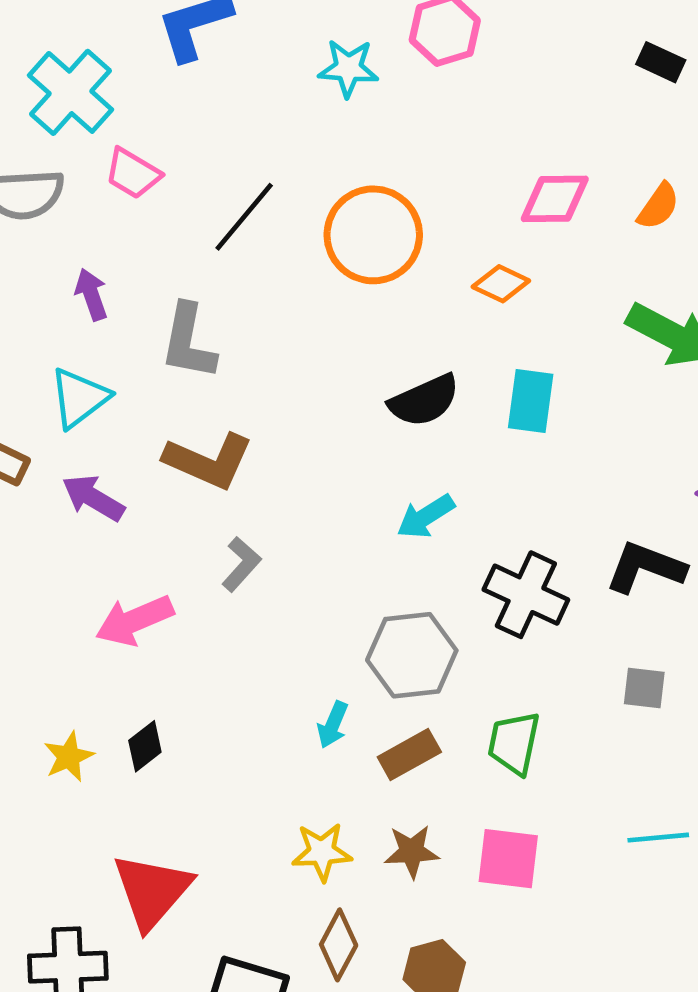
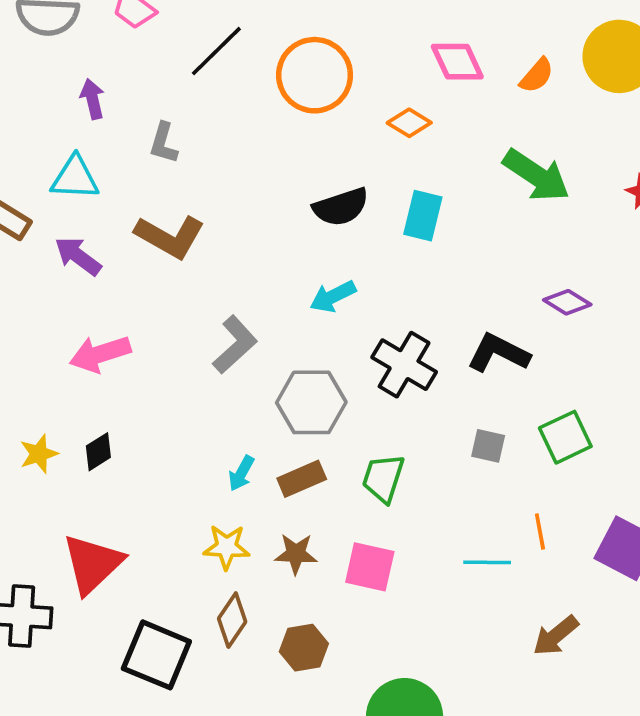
pink diamond: (555, 199) -> (457, 62), turned 60
gray L-shape: (188, 342) -> (164, 143), size x0.7
cyan triangle: (79, 398) -> (75, 178), turned 34
gray L-shape: (241, 564) -> (235, 345), moved, size x1.4
cyan arrow: (333, 725) -> (241, 473), moved

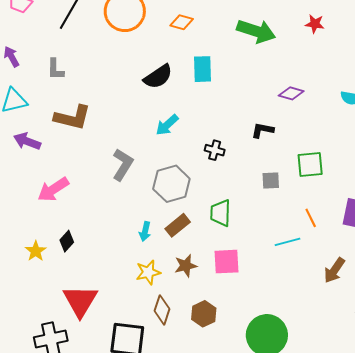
black L-shape: (498, 353) -> (263, 130), size x0.7
black cross: (404, 365) -> (215, 150), size x0.6
green square: (565, 437) -> (310, 164), turned 36

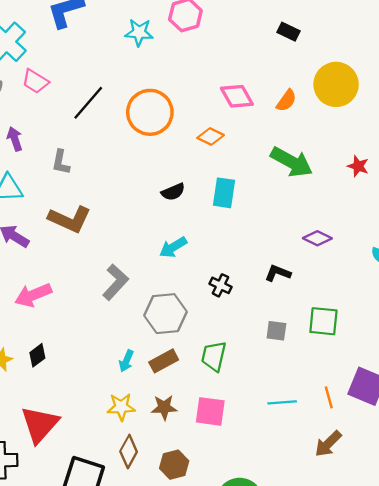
black semicircle: (158, 77) -> (173, 192), size x0.7
orange line: (311, 218) -> (329, 397), moved

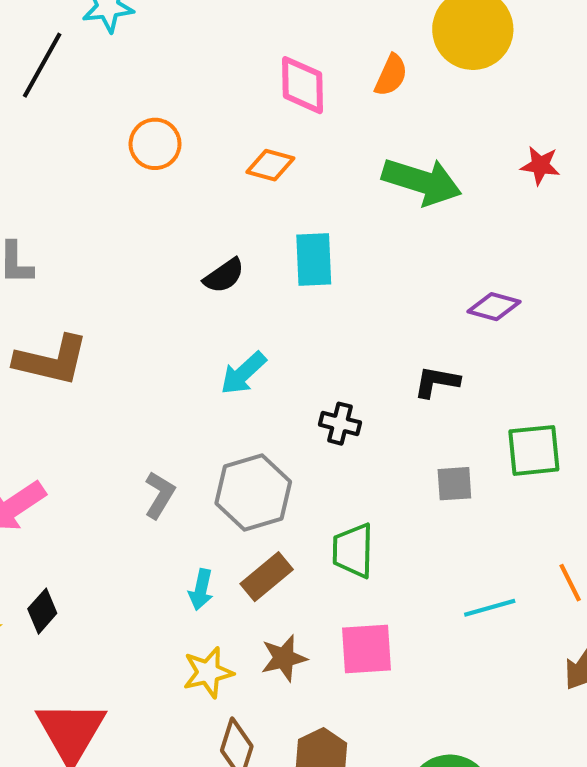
pink diamond: (237, 96) -> (302, 85), turned 40
black line: (88, 103) -> (42, 65), moved
orange circle: (150, 112) -> (155, 144), size x0.6
gray L-shape: (115, 282) -> (160, 495), moved, size x0.7

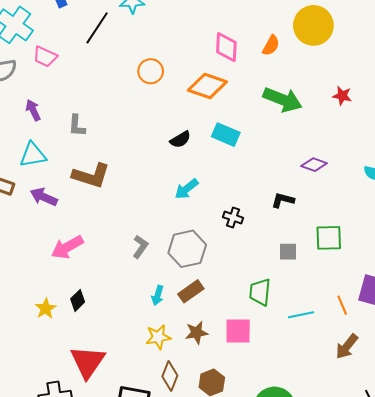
orange diamond: (270, 165) -> (207, 86), size x1.6
cyan rectangle: (314, 259) -> (226, 135), turned -68
green trapezoid: (353, 551) -> (260, 292), moved

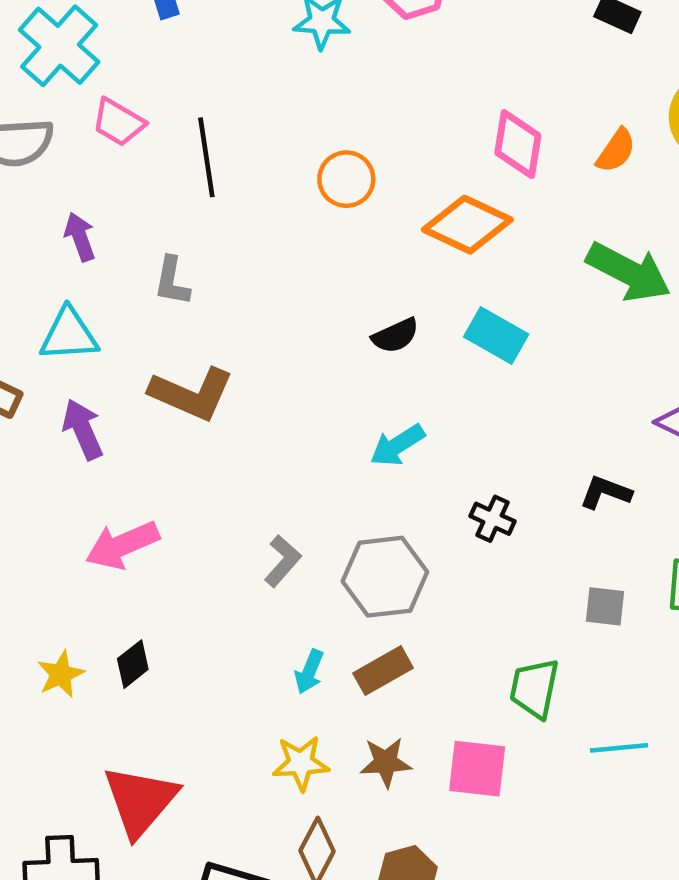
black line: (97, 28) -> (206, 157), moved, turned -48
purple arrow: (44, 197) -> (83, 429), turned 36

